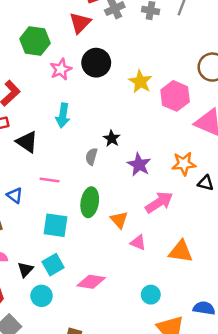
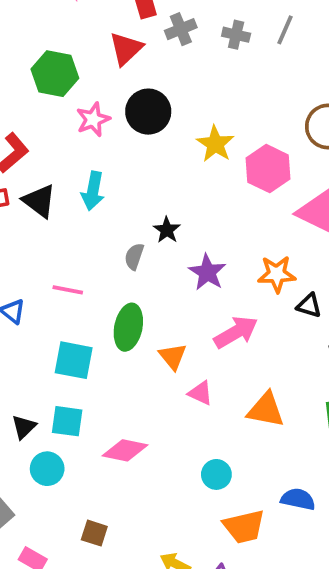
black triangle: (27, 142) -> (39, 201), moved
cyan square: (53, 265) -> (67, 421), turned 35

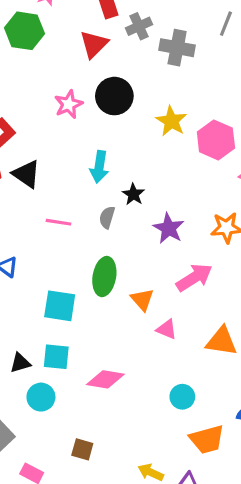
gray cross: (236, 35) -> (177, 48), moved, size x1.5
green hexagon: (55, 74) -> (25, 31), moved
cyan arrow: (93, 191) -> (99, 167), moved
pink line: (68, 290) -> (58, 222), moved
black triangle: (24, 427) -> (20, 363), turned 30

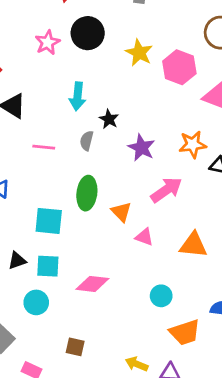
black triangle: (20, 363) -> (17, 260), moved

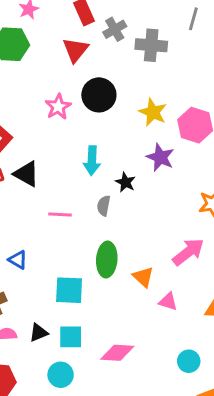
purple star: (141, 148) -> (160, 157), moved

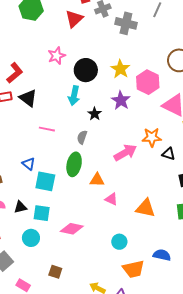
black circle: (99, 95) -> (86, 70), moved
gray semicircle: (104, 206) -> (82, 137), moved
pink arrow: (188, 252) -> (125, 153), moved
blue triangle: (18, 260) -> (29, 164), moved
orange triangle: (143, 277) -> (97, 180), turned -49

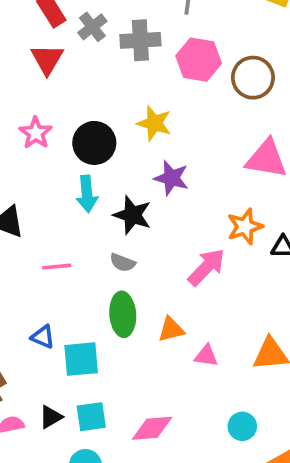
pink hexagon: (148, 82) -> (199, 60), moved
black star: (95, 114) -> (132, 215), size x1.5
gray semicircle: (82, 137) -> (123, 263), turned -72

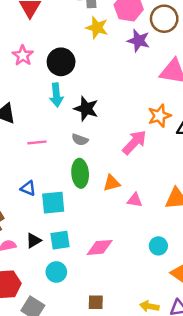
yellow star: (154, 123) -> (97, 28), moved
purple star: (171, 178) -> (139, 41), moved

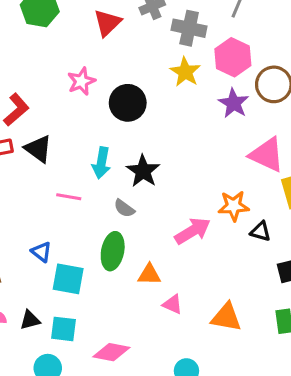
cyan arrow: (56, 95) -> (101, 163), moved

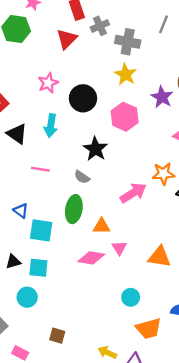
pink hexagon: (233, 57) -> (125, 117), moved
cyan arrow: (101, 163) -> (51, 126), moved
pink triangle: (173, 304) -> (119, 248), turned 35
pink diamond: (111, 352) -> (91, 258), moved

